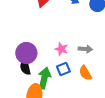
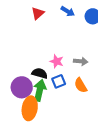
purple circle: (26, 53) -> (22, 87), moved
black semicircle: (25, 67) -> (40, 73), moved, turned 119

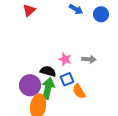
red triangle: (38, 13) -> (29, 10), moved
orange semicircle: (81, 85) -> (79, 91), moved

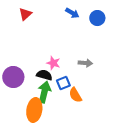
pink star: (65, 59) -> (53, 63), moved
purple circle: (30, 85) -> (13, 77), moved

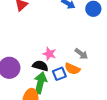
gray arrow: (85, 63) -> (81, 54), turned 32
orange semicircle: (75, 95) -> (72, 69), moved, turned -35

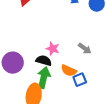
orange semicircle: (72, 69) -> (69, 71), moved
blue square: (59, 74) -> (80, 80), moved

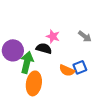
orange semicircle: (69, 71) -> (67, 70), moved
green arrow: (44, 78) -> (27, 62), moved

